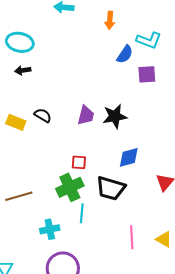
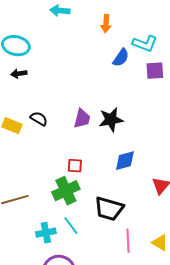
purple square: (147, 74) -> (155, 71), moved
black trapezoid: (111, 188) -> (109, 209), moved
cyan line: (82, 213) -> (71, 226), moved, turned -42

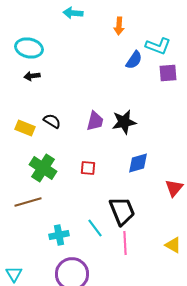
green cross: (66, 191) -> (43, 168), moved, turned -32
black trapezoid: (109, 209) -> (122, 211), turned -128
cyan line: (71, 226) -> (95, 228), moved
pink line: (128, 241) -> (125, 243), moved

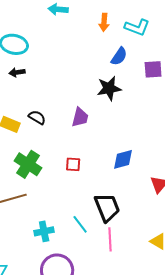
cyan L-shape: (158, 46) -> (137, 27), moved
black star: (124, 122) -> (109, 88), moved

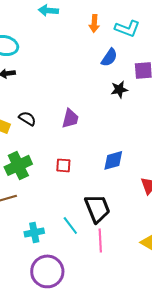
black star: (109, 88) -> (119, 89), moved, size x0.7
green cross: (28, 164) -> (18, 165), turned 32

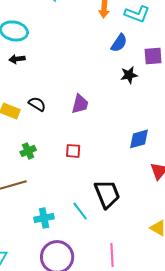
blue diamond: (113, 160) -> (139, 139), moved
green cross: (18, 165) -> (28, 151), size x0.6
pink line: (100, 240) -> (112, 255), moved

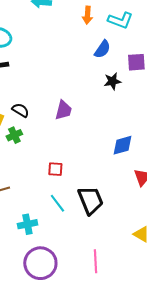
green cross: (28, 151) -> (14, 135), moved
red square: (73, 151) -> (55, 169), moved
cyan line: (80, 211) -> (57, 203), moved

